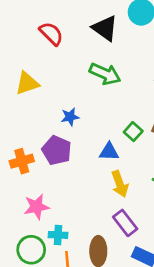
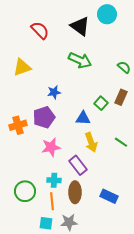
purple pentagon: (57, 150) -> (44, 117), turned 30
pink star: (37, 207) -> (51, 147), moved
purple rectangle: (125, 223) -> (78, 165), moved
cyan cross: (58, 235) -> (54, 180), moved

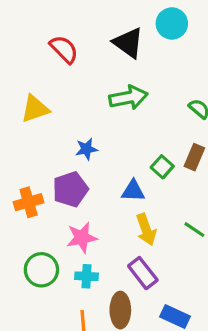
green arrow: (80, 60) -> (128, 98), turned -35
purple rectangle: (78, 165) -> (143, 273), moved
cyan cross: (54, 180) -> (86, 276), moved
green circle: (25, 191) -> (41, 270), moved

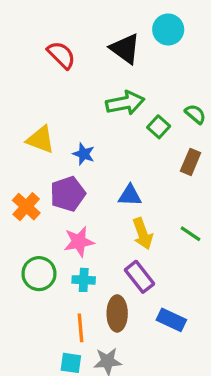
yellow triangle: (35, 109) -> (41, 140), moved, turned 40
blue star: (86, 149) -> (84, 154), turned 30
green square: (162, 167) -> (159, 127), moved
orange cross: (29, 202) -> (26, 207), turned -32

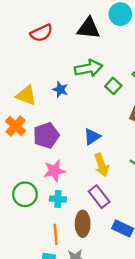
black triangle: (125, 49) -> (89, 28), turned -30
red semicircle: (61, 55) -> (41, 33), turned 110
blue star: (84, 154) -> (60, 89), moved
blue triangle: (130, 195) -> (92, 137), turned -36
orange cross: (26, 207) -> (16, 126), moved

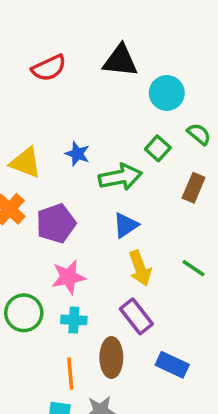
cyan circle: (120, 14) -> (167, 93), moved
green arrow: (89, 68) -> (120, 177), moved

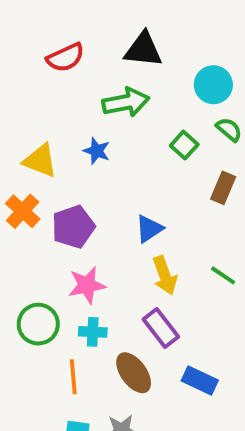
cyan circle: (167, 93) -> (213, 85), moved
green arrow: (120, 177) -> (126, 102), moved
brown ellipse: (111, 358) -> (134, 373), turned -36
orange line: (70, 374) -> (73, 377), moved

